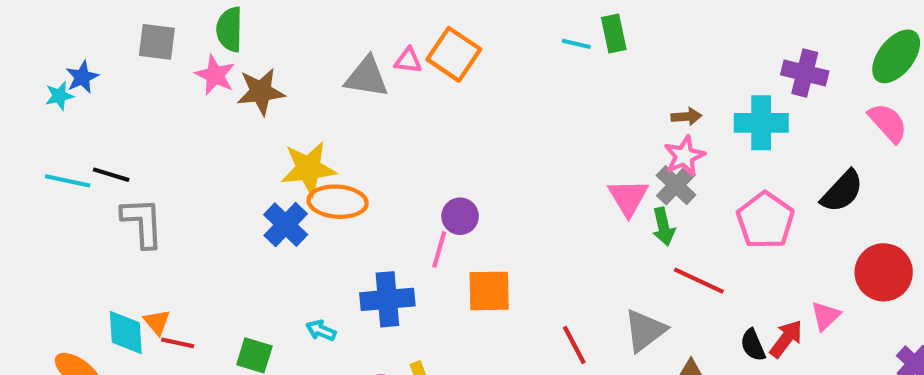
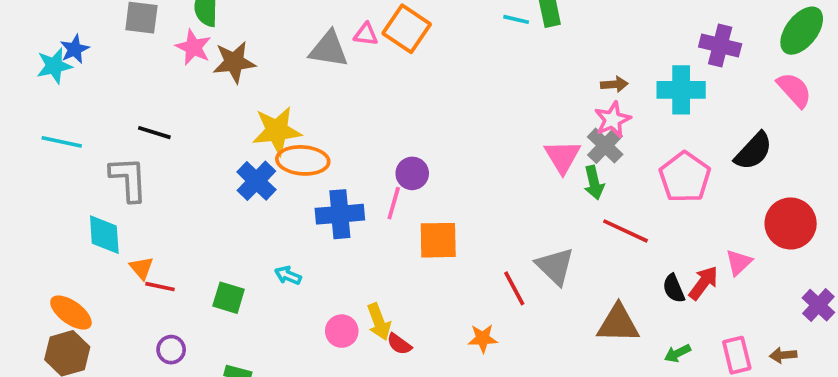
cyan star: (59, 96) -> (54, 66), size x1.4
black line: (111, 175) -> (154, 133), moved
blue cross: (387, 299) -> (340, 214), moved
gray triangle: (645, 330) -> (555, 266), moved, turned -39
cyan diamond: (126, 333) -> (104, 235), moved

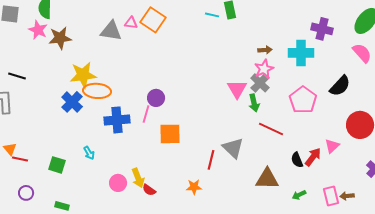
cyan arrow: (288, 275) -> (89, 153), turned -144
red line: (514, 288) -> (211, 160), turned 42
brown arrow: (783, 355) -> (347, 196), moved

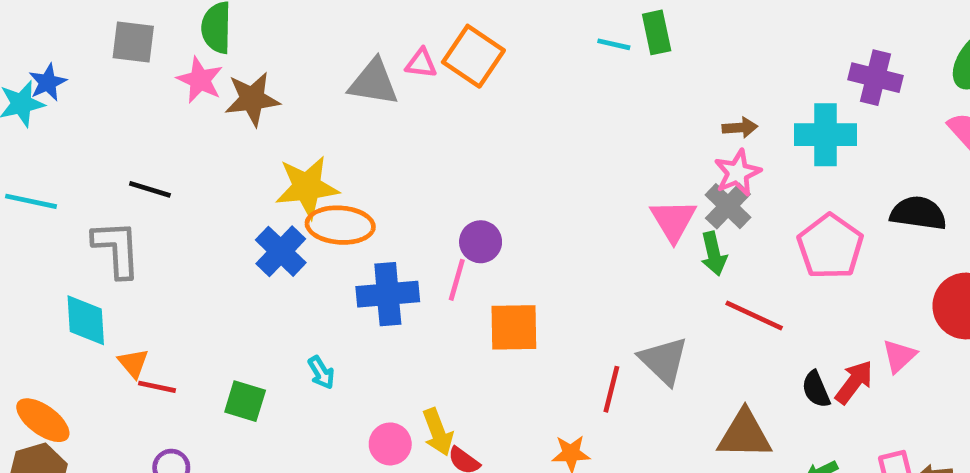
black semicircle: (340, 86) -> (918, 213), turned -125

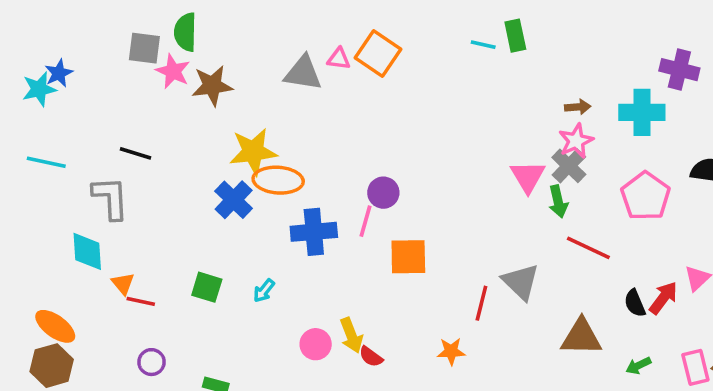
gray square: (133, 42) -> (144, 48), moved
cyan arrow: (321, 373) -> (264, 291), turned 70
green square: (245, 401) -> (207, 287), moved

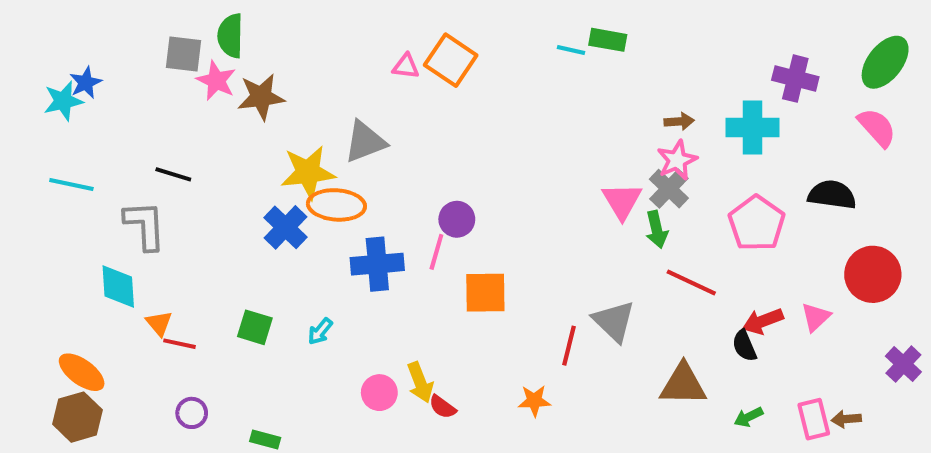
green rectangle: (515, 36) -> (608, 40), turned -68
gray triangle: (303, 73) -> (365, 142), moved, turned -30
red arrow: (663, 298) -> (763, 321), moved, turned -148

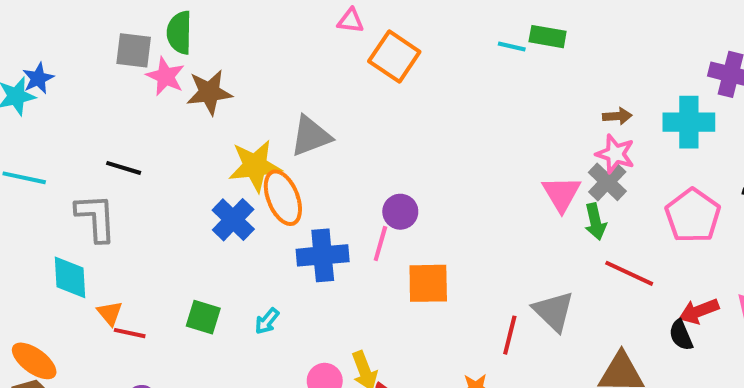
pink triangle: (406, 66) -> (351, 21), moved
pink star: (677, 160) -> (615, 154), turned -30
orange ellipse: (336, 205) -> (283, 198), turned 64

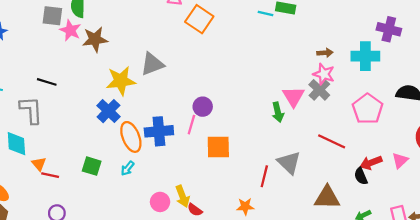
orange ellipse: (283, 198) -> (131, 137), moved
green arrow: (595, 222) -> (278, 112), moved

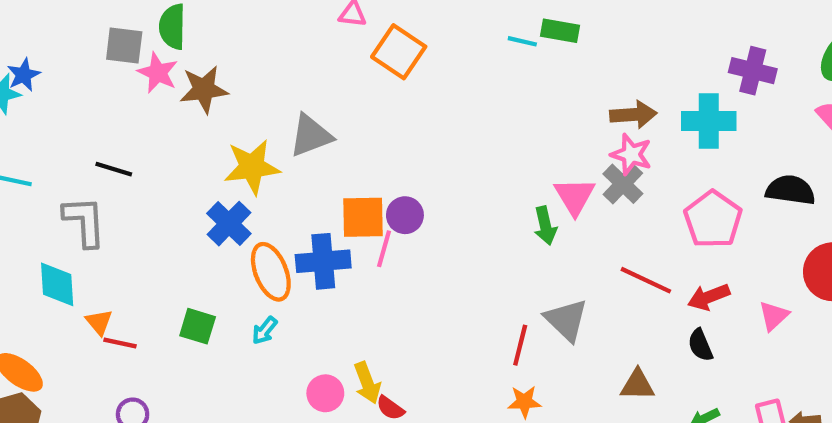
brown arrow: (325, 53) -> (633, 115), size x1.5
orange square: (218, 147) -> (363, 217), moved
red arrow: (371, 163) -> (709, 297), moved
brown triangle: (327, 197) -> (638, 385), size x0.7
orange star: (245, 206) -> (524, 402), moved

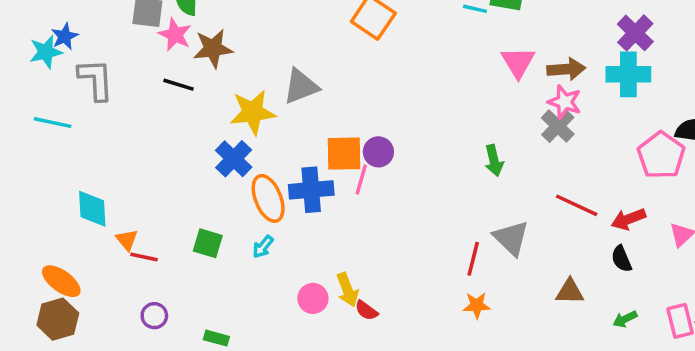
purple cross: (753, 71) -> (635, 33), moved, turned 30
black line: (114, 169) -> (178, 85), moved
pink triangle: (575, 196) -> (518, 62), moved
pink pentagon: (713, 219) -> (661, 155), moved
gray L-shape: (84, 221) -> (96, 79), moved

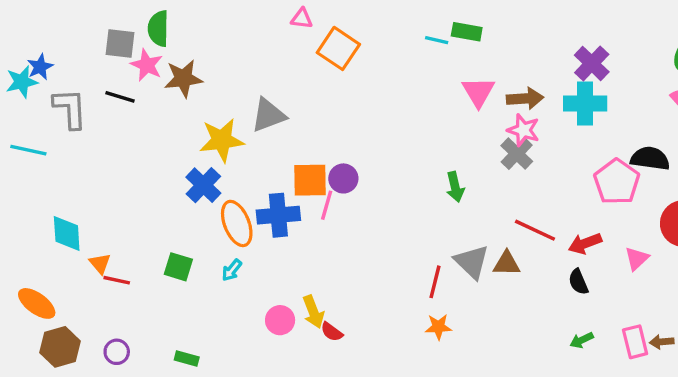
black line: (178, 85) -> (120, 97), moved
brown triangle: (570, 292) -> (507, 263), moved
purple circle: (154, 316) -> (117, 352), moved
brown hexagon: (58, 319) -> (60, 347), moved

